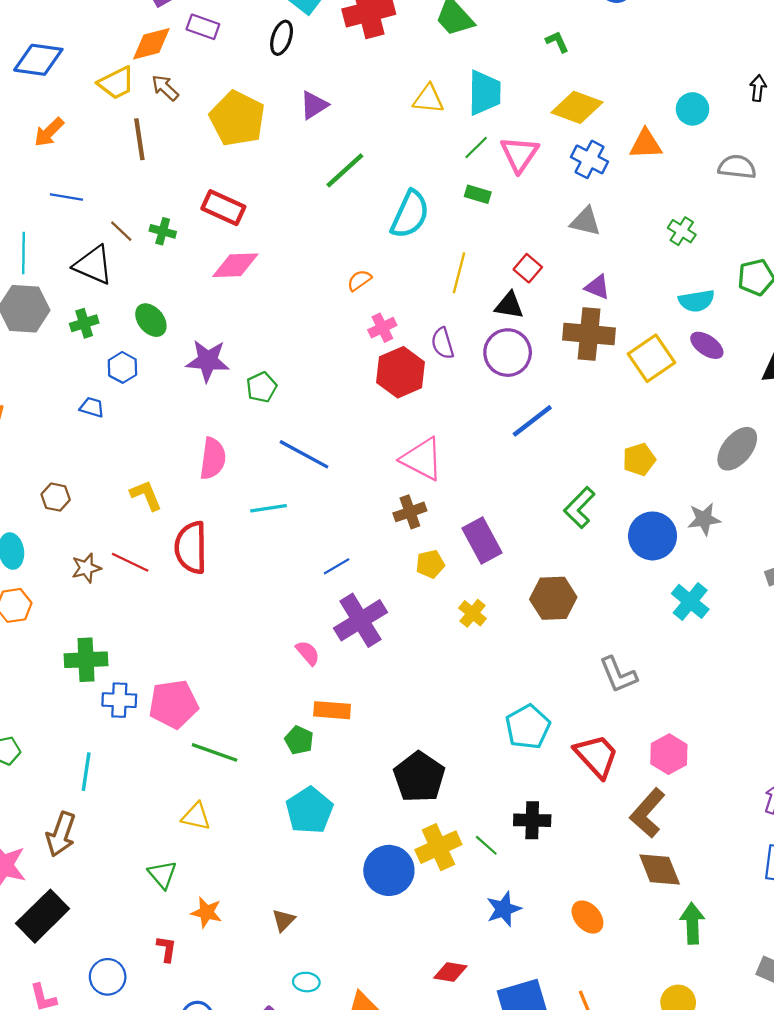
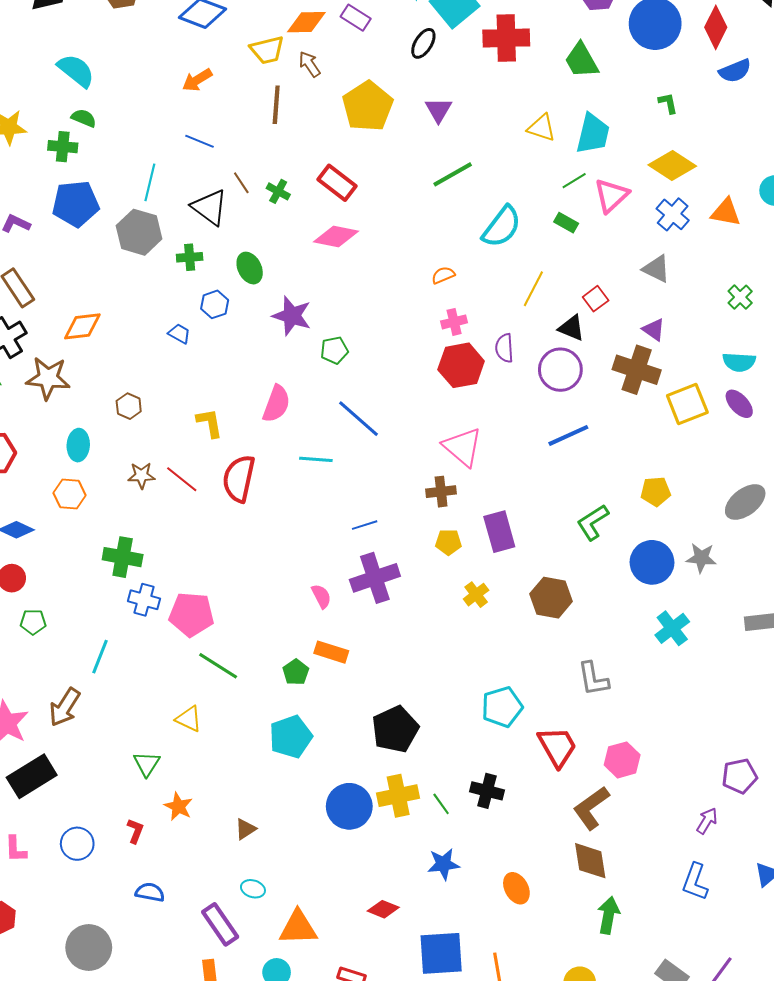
purple triangle: (314, 105) -> (438, 110), turned -40

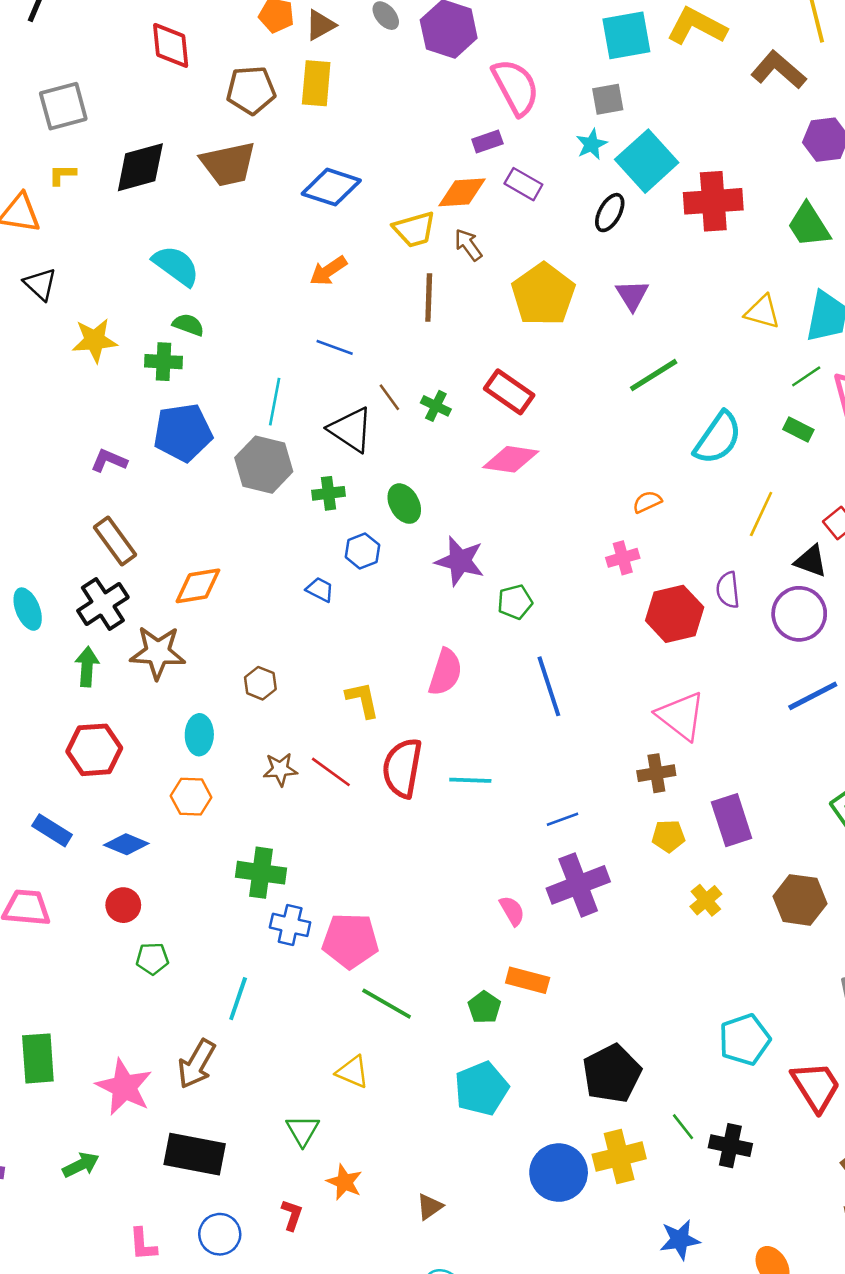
pink cross: (454, 322) -> (623, 558), moved
blue line: (358, 419) -> (549, 686), turned 33
cyan line: (316, 459) -> (470, 780), moved
black rectangle: (32, 776) -> (195, 1154), moved, turned 45
green line: (441, 804) -> (683, 1127), moved

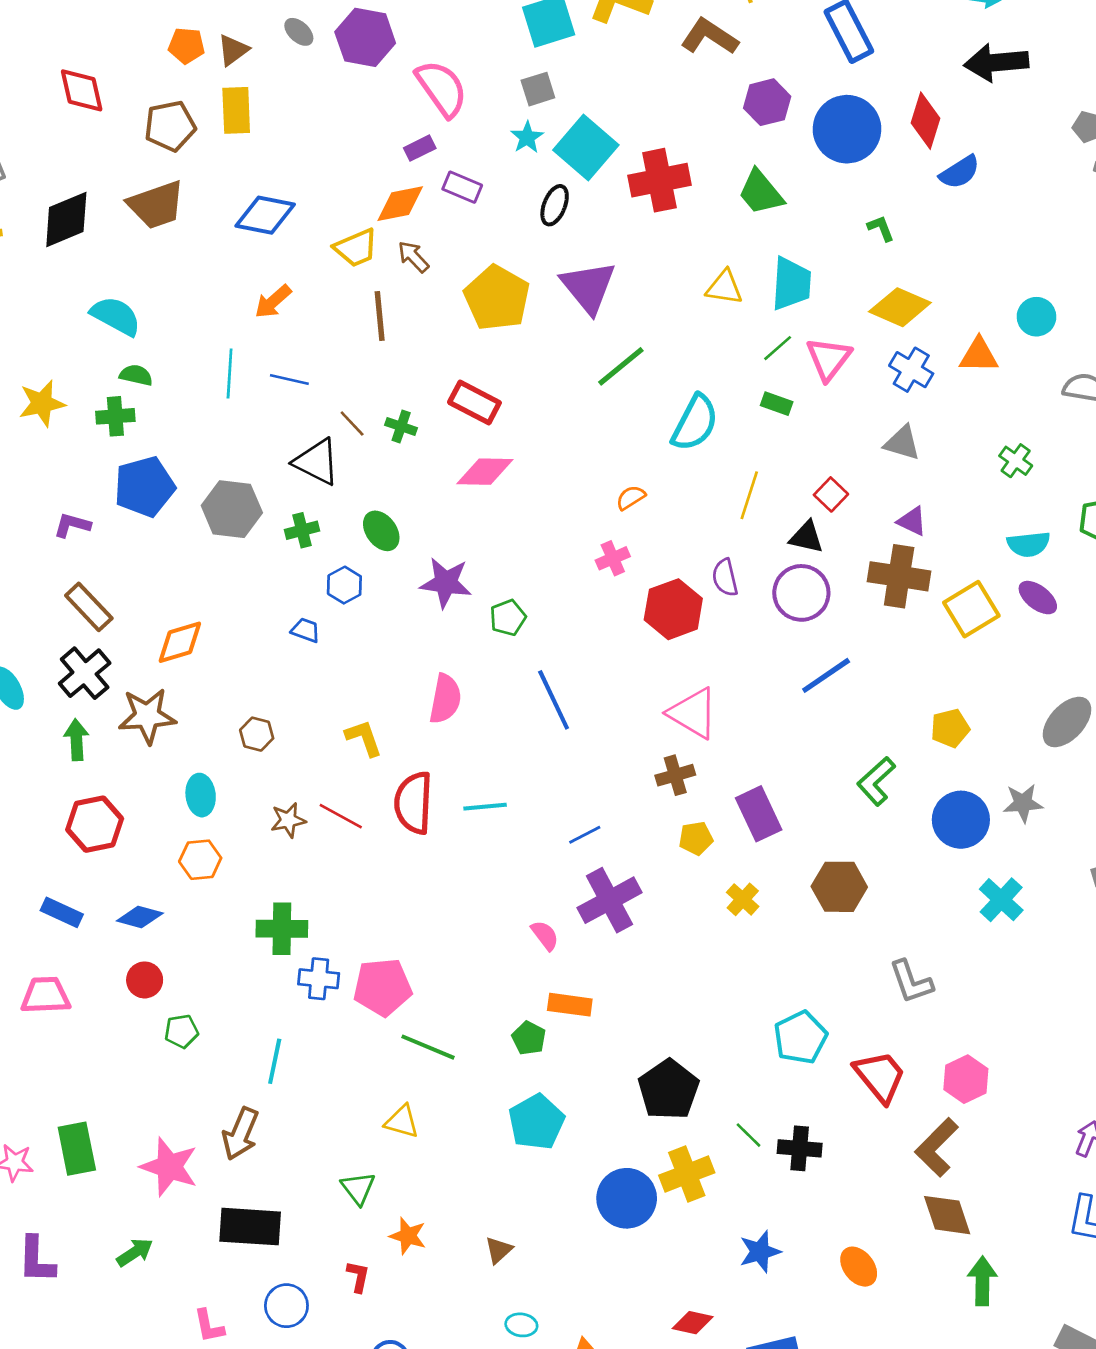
purple triangle: (632, 295) -> (588, 287), size x1.6
cyan line: (275, 402) -> (230, 373), moved

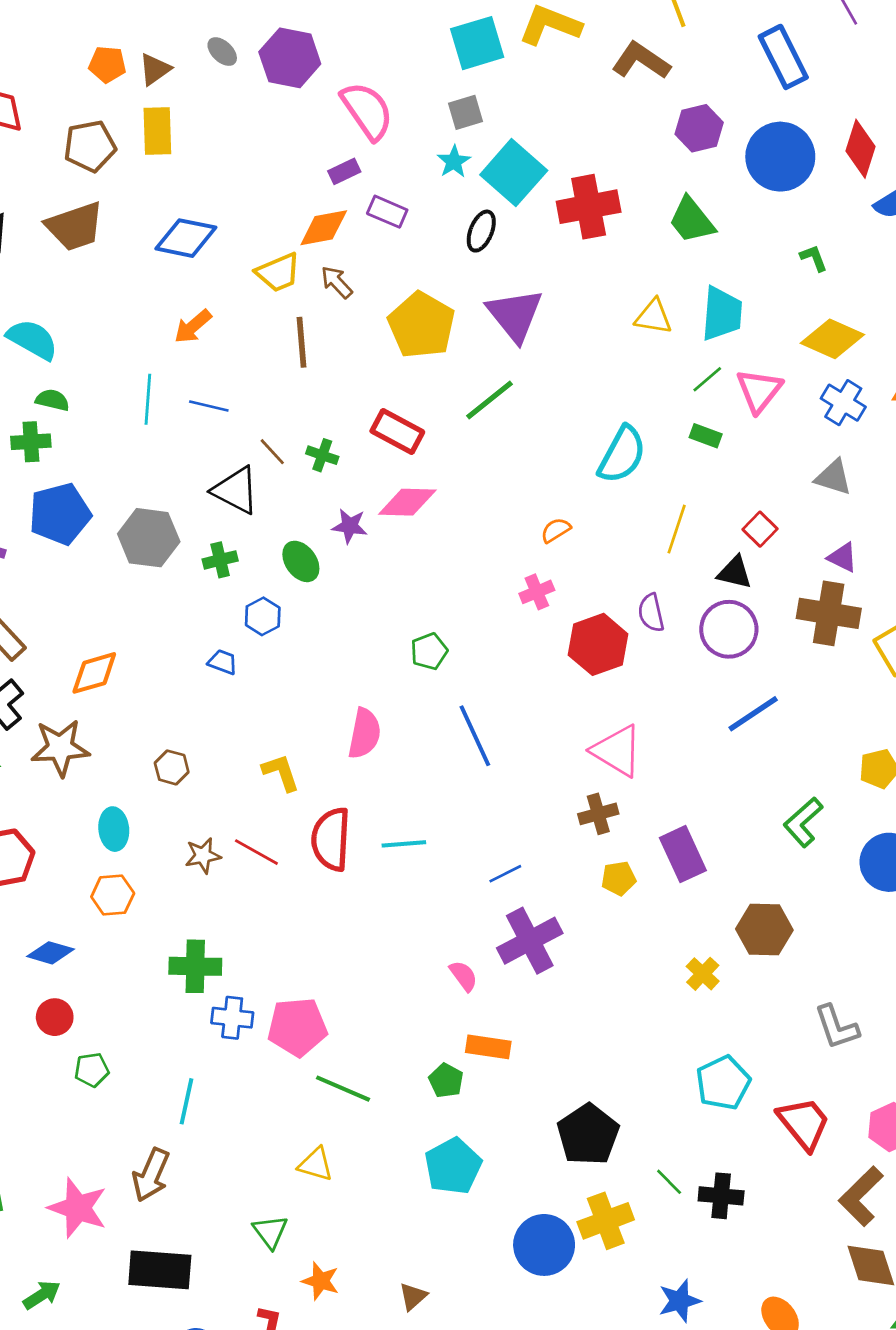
green line: (621, 366) -> (489, 400), moved
purple star: (446, 583) -> (350, 526), moved, size x0.7
yellow cross: (743, 899) -> (703, 974), moved

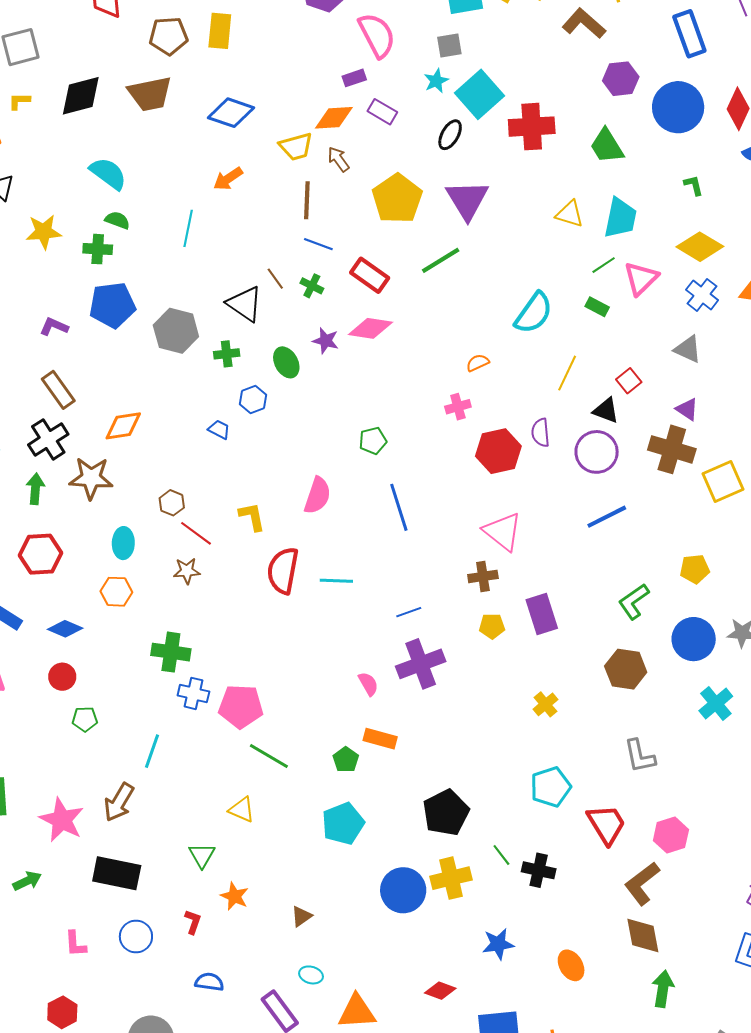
blue line: (209, 406) -> (318, 244), moved
red line: (256, 852) -> (196, 533), moved
brown hexagon: (764, 930) -> (626, 669), moved

